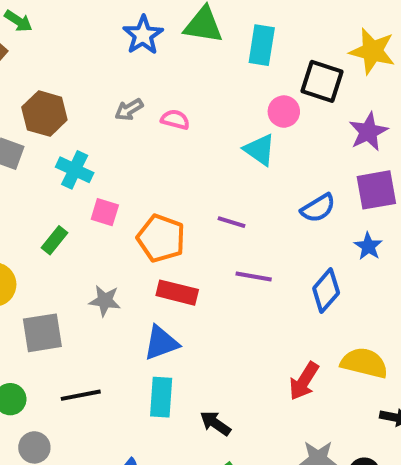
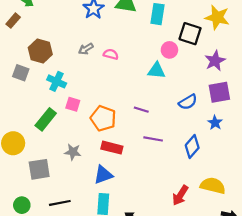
cyan triangle: (260, 150) -> (156, 71), turned -30
green rectangle: (55, 240) -> (46, 119), size x1.5

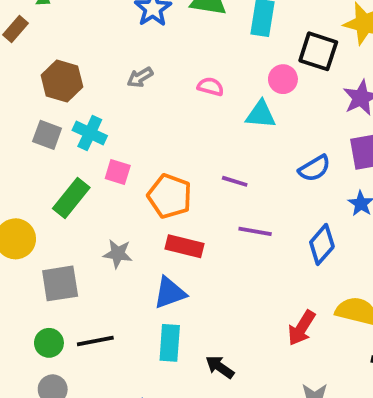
pink semicircle: (111, 54) -> (211, 87), moved
gray square: (21, 73) -> (47, 135), moved
green circle: (22, 205) -> (49, 343), moved

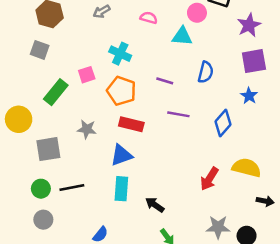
cyan cross: (90, 133) -> (120, 54), moved
blue semicircle: (315, 168) -> (206, 72), moved, turned -45
pink square: (118, 172) -> (87, 75), turned -35

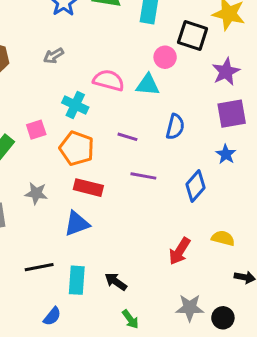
pink semicircle: (149, 18) -> (109, 80), moved, size x1.5
yellow semicircle: (247, 168) -> (223, 238), size x0.7
black line: (72, 187) -> (39, 267), moved
cyan rectangle: (121, 189) -> (77, 280), moved

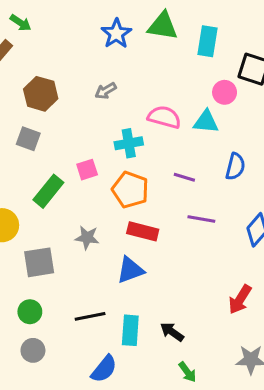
cyan cross: (75, 105) -> (129, 143), turned -35
blue semicircle: (52, 316) -> (104, 369), size x1.4

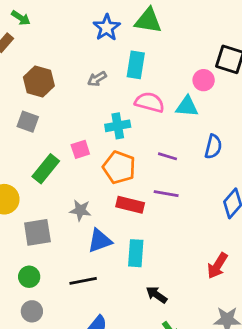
cyan rectangle: (208, 41) -> (136, 65), moved
purple line: (201, 219) -> (166, 194), moved
blue triangle: (130, 270) -> (100, 241), moved
cyan rectangle: (130, 330) -> (136, 253), moved

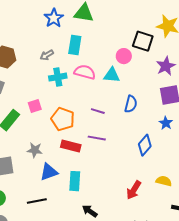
cyan cross: (118, 126) -> (58, 77), moved

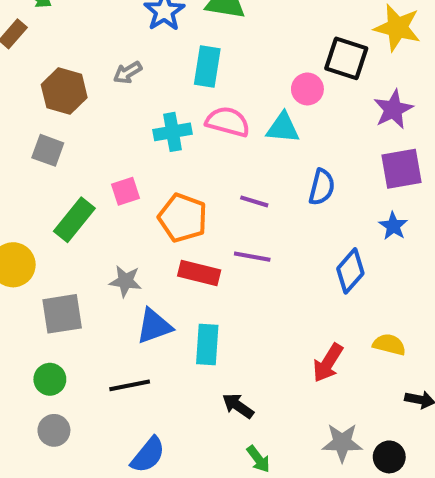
gray arrow: (47, 55) -> (128, 73), moved

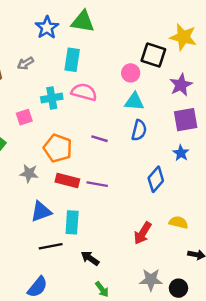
cyan triangle: (283, 128) -> (134, 102), moved
pink square: (125, 191) -> (24, 117), moved
purple line: (252, 257) -> (97, 184), moved
gray star: (125, 281) -> (29, 173), moved
black line: (130, 385) -> (51, 246), moved

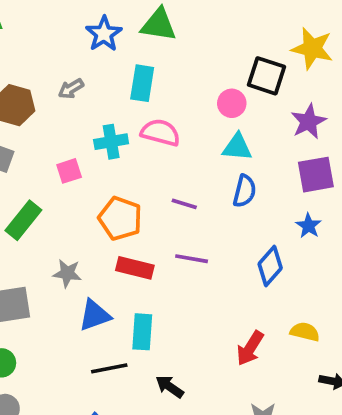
gray star: (29, 173) -> (67, 273), moved
purple line: (97, 184) -> (192, 259), moved

